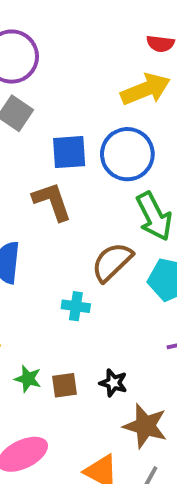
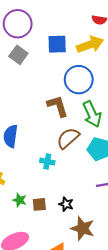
blue square: (69, 152) -> (57, 44), moved
brown L-shape: (52, 201) -> (58, 106), moved

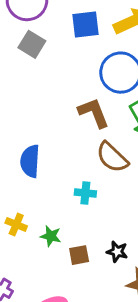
brown semicircle: (68, 138) -> (112, 157), turned -90
green star: (20, 200) -> (51, 236), moved

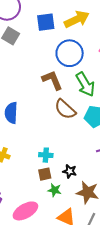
cyan cross: (85, 193) -> (46, 155), moved
green star: (51, 236) -> (55, 190), moved

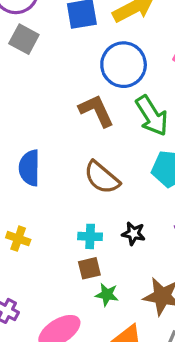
brown semicircle: (65, 109) -> (102, 177), moved
black star: (70, 171) -> (134, 233), moved

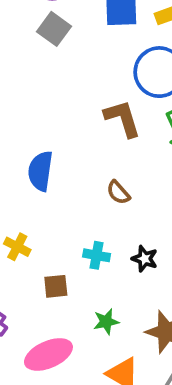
brown semicircle: (102, 177) -> (118, 192), size x0.6
brown square: (89, 268) -> (56, 286), moved
green star: (107, 295) -> (106, 322), turned -30

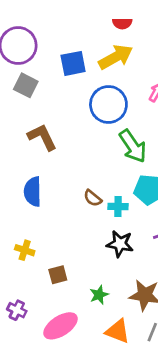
brown L-shape: (123, 118) -> (42, 137), moved
cyan cross: (97, 255) -> (118, 207), moved
black star: (145, 259) -> (120, 244), size x1.4

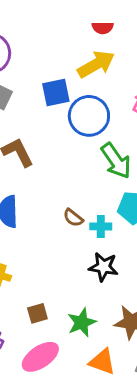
blue square: (73, 63) -> (56, 93), moved
brown square: (58, 275) -> (37, 313), moved
green star: (99, 295) -> (82, 322), size x1.4

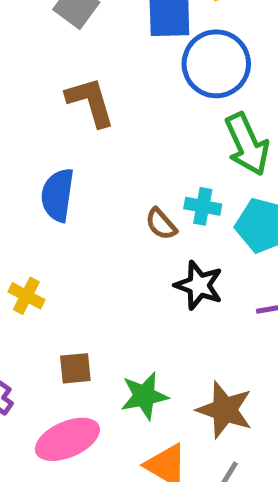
cyan cross: (101, 226) -> (203, 206), moved
black star: (104, 267) -> (199, 285), moved

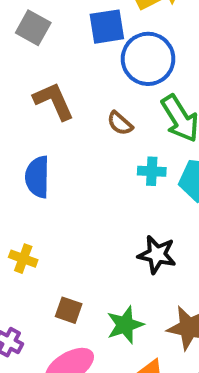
brown semicircle: (161, 224) -> (120, 123), moved
black star: (199, 285) -> (157, 255), moved
brown square: (75, 368) -> (69, 310), turned 32

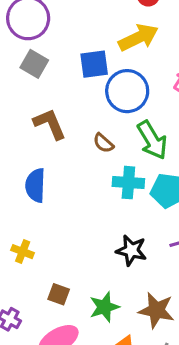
cyan cross: (152, 171) -> (128, 183), size x1.4

